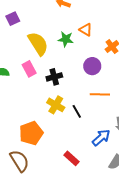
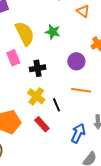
orange triangle: (86, 30) -> (83, 11), moved
blue arrow: (101, 138) -> (78, 133), turned -30
red rectangle: (71, 158) -> (42, 124), moved

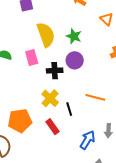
purple circle: (76, 61) -> (75, 60), moved

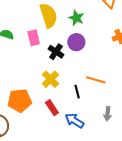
black cross: (55, 71) -> (56, 52), turned 35
black line: (69, 109) -> (77, 92), moved
blue arrow: (87, 140) -> (74, 121), moved, turned -90

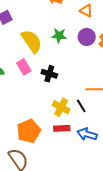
purple circle: (76, 42) -> (87, 37), moved
yellow cross: (50, 79) -> (61, 107), moved
red rectangle: (52, 108) -> (62, 128), turned -42

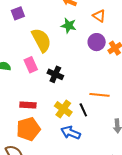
green star: (59, 36) -> (69, 26), moved
red rectangle: (62, 128) -> (28, 105), moved
blue arrow: (87, 134) -> (71, 133), moved

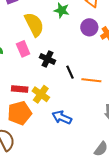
yellow cross: (63, 109) -> (41, 94), moved
black line: (83, 110) -> (70, 72), moved

